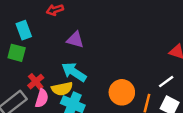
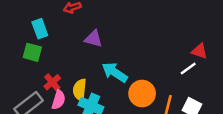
cyan arrow: (74, 72) -> (115, 72), moved
white line: (166, 82) -> (188, 69), moved
yellow semicircle: (62, 89) -> (80, 90), turned 108

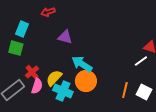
cyan rectangle: (40, 29) -> (22, 29), turned 42
yellow semicircle: (80, 90) -> (54, 78), turned 36
orange circle: (142, 94) -> (86, 81), moved

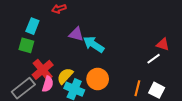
cyan arrow: (82, 64) -> (94, 44), moved
red cross: (32, 72) -> (43, 70), size x1.5

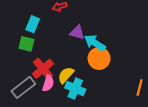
orange circle: (98, 79) -> (99, 58), moved

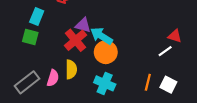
red cross: (43, 69) -> (76, 40), moved
yellow semicircle: (66, 75) -> (71, 69), turned 138
cyan cross: (75, 89) -> (105, 83), moved

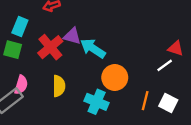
red cross: (76, 40) -> (50, 47), moved
orange circle: (106, 52) -> (115, 78), moved
pink semicircle: (53, 78) -> (21, 85), moved

